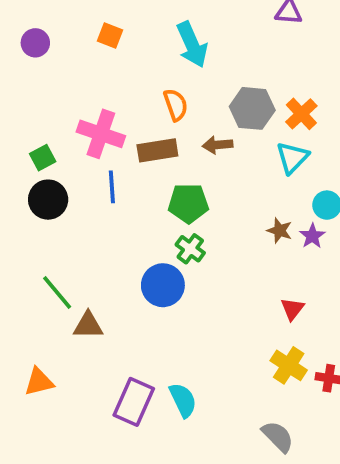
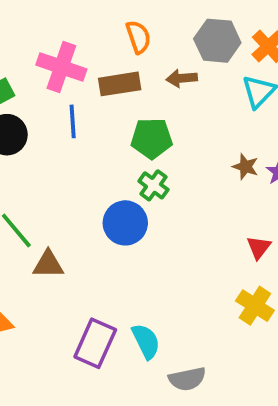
gray semicircle: (278, 436) -> (187, 379), moved, turned 123

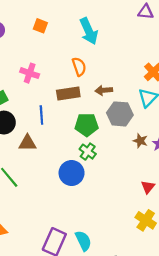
gray hexagon: (217, 41) -> (120, 114), moved
pink cross: (61, 67) -> (30, 73), moved, size x0.7
brown triangle: (48, 264) -> (27, 143), moved

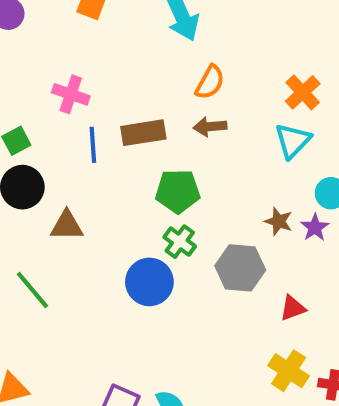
orange semicircle: (79, 67) -> (210, 82), moved, turned 48
gray hexagon: (120, 114) -> (240, 268), moved
blue line: (41, 115) -> (93, 145), moved
red triangle: (148, 187) -> (293, 308), turned 32

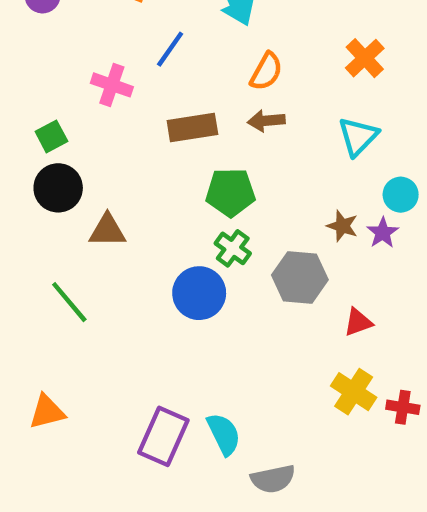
orange cross: (303, 92) -> (365, 58), moved
blue line: (93, 145) -> (170, 49), moved, turned 39

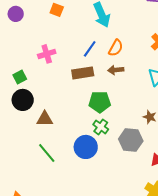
blue line: (170, 49) -> (90, 49), moved
pink cross: (112, 85) -> (47, 54), turned -36
green line: (69, 302) -> (47, 153), moved

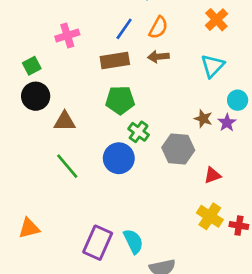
green pentagon: (100, 102) -> (120, 100), moved

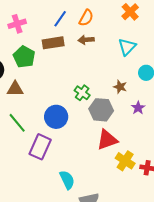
green pentagon: (120, 100) -> (24, 57), moved, turned 30
purple star: (227, 123) -> (138, 108), moved
green cross: (139, 132) -> (82, 93), moved
red triangle: (212, 175) -> (107, 140), moved, size x1.6
purple rectangle: (98, 243) -> (40, 147), moved

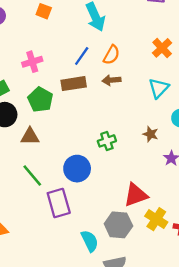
green cross: (82, 93) -> (107, 141), turned 35
gray hexagon: (101, 110) -> (118, 225), moved
purple rectangle: (40, 147) -> (59, 203), turned -40

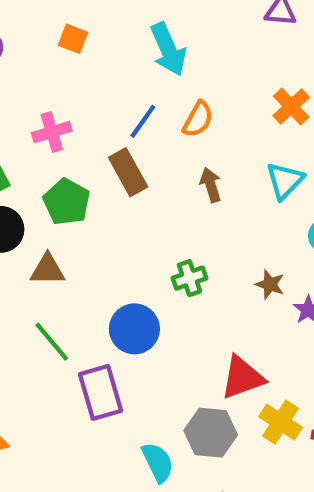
brown arrow: (112, 80) -> (211, 185), moved, turned 78
brown rectangle: (74, 84) -> (128, 172), turned 70
brown star: (151, 134) -> (270, 284), moved

